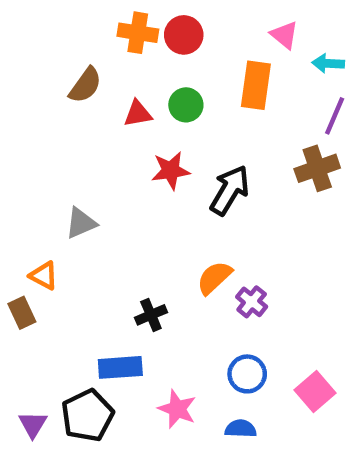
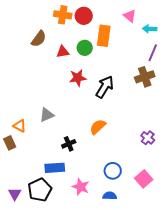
orange rectangle: (256, 85) -> (104, 36), moved
gray triangle: (81, 223) -> (47, 115), moved
purple cross: (252, 302) -> (148, 138), moved

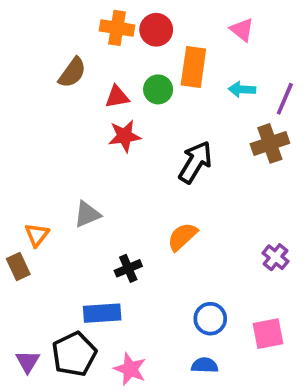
cyan arrow: (150, 29) -> (242, 89), moved
red star: (78, 78) -> (124, 136), moved
orange triangle: (20, 126) -> (37, 235), turned 40
pink square: (144, 179) -> (268, 334), turned 30
pink star: (81, 187) -> (130, 369), moved

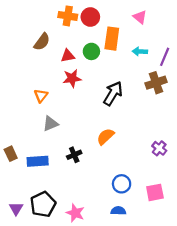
orange triangle: (37, 235) -> (41, 96), moved
blue rectangle: (102, 313) -> (38, 161), moved

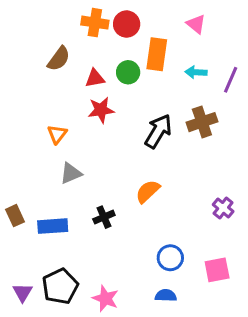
brown cross: (156, 83) -> (202, 122), moved

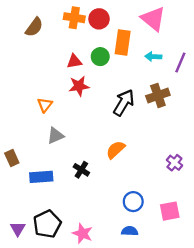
pink triangle: (196, 24) -> (153, 19), size x1.6
brown semicircle: (59, 59) -> (34, 27), moved
brown rectangle: (15, 216) -> (12, 158), moved
black cross: (104, 217) -> (81, 170), turned -35

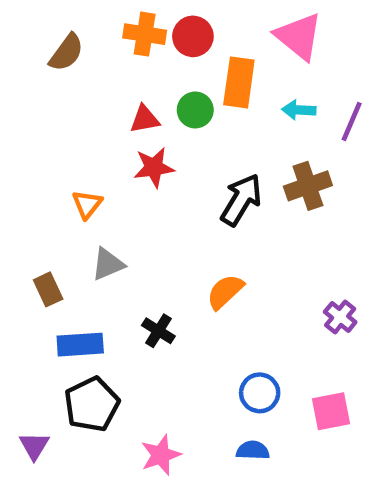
brown rectangle: (12, 158) -> (48, 289), moved
black pentagon: (47, 224) -> (92, 404), moved
pink star: (83, 233) -> (161, 455), turned 30

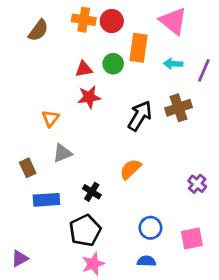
black pentagon: (92, 404) -> (85, 230), moved
purple triangle: (34, 446) -> (20, 258), turned 30

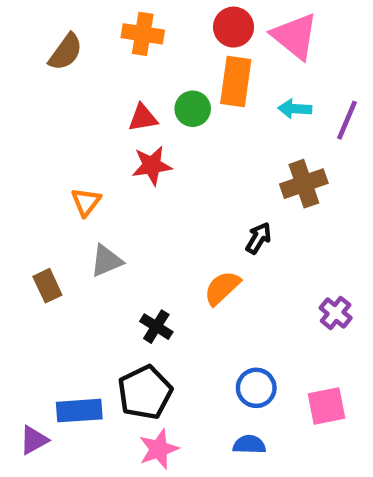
red circle: (112, 21) -> (233, 27), moved
black arrow: (140, 116) -> (258, 238), moved, size x0.6
blue rectangle: (46, 200) -> (79, 411), moved

